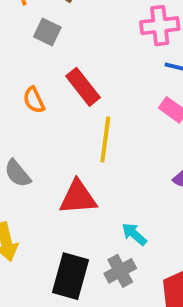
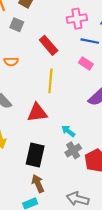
red rectangle: (83, 87) -> (49, 45), moved
orange semicircle: (34, 100) -> (11, 62), turned -64
gray cross: (120, 271) -> (73, 150), moved

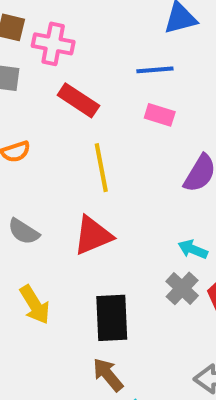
pink cross: (77, 19) -> (53, 44), moved, turned 36
cyan arrow: (68, 131) -> (193, 249), moved
brown arrow: (38, 184) -> (108, 375), moved

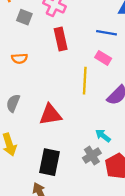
red rectangle: (78, 100) -> (61, 39), turned 30
yellow line: (101, 168) -> (85, 81), moved
gray semicircle: (24, 232) -> (13, 103), turned 66

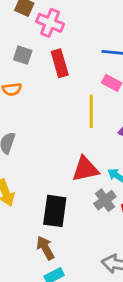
gray square: (24, 17) -> (23, 55), moved
red triangle: (50, 115) -> (85, 169), moved

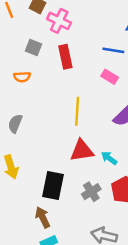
yellow line: (91, 111) -> (77, 111), moved
gray cross: (105, 200) -> (91, 192), moved

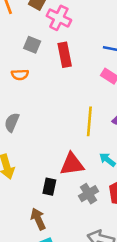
yellow line: (77, 111) -> (89, 121), moved
red triangle: (82, 151) -> (72, 164), moved
black rectangle: (53, 186) -> (49, 187), size x0.6

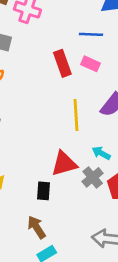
red rectangle: (65, 55) -> (62, 63), moved
gray cross: (89, 194) -> (93, 177), moved

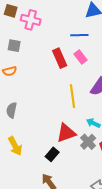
pink rectangle: (91, 64) -> (81, 57), turned 32
black rectangle: (43, 191) -> (52, 154), turned 40

